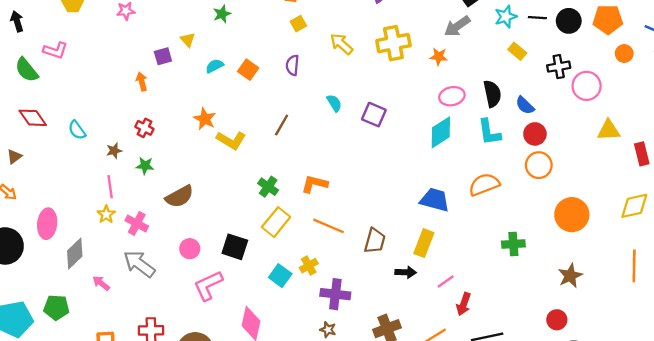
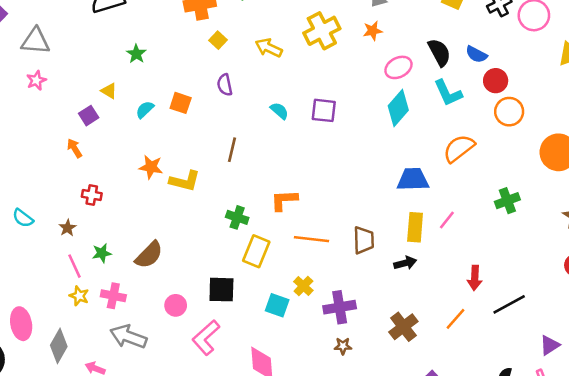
green star: (145, 166) -> (102, 253), moved
pink line: (446, 282) -> (447, 220), moved

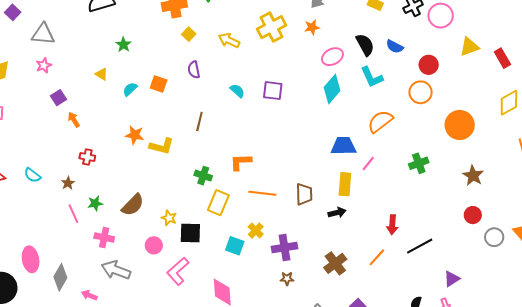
red circle: (496, 81) -> (429, 65), moved
purple square: (89, 116) -> (58, 98), moved
pink line: (447, 220) -> (368, 164), moved
yellow star: (79, 296) -> (169, 218), moved

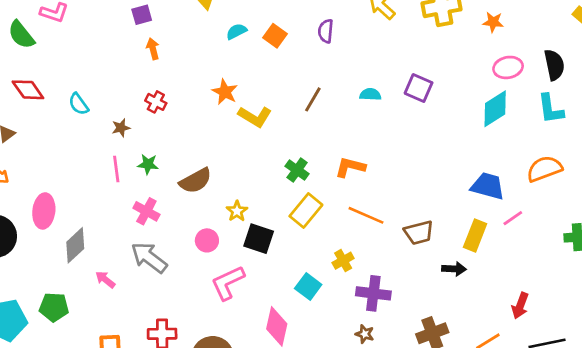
cyan semicircle: (237, 91) -> (370, 94), moved, turned -56
brown trapezoid: (304, 194) -> (419, 233), turned 60
cyan square: (235, 246) -> (308, 286), moved

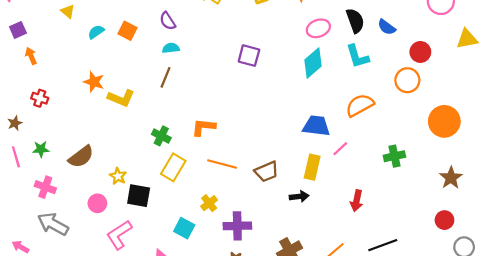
purple semicircle: (326, 31) -> (168, 21), turned -30
cyan semicircle: (370, 94) -> (171, 48), moved
red arrow: (520, 306) -> (357, 201), moved

